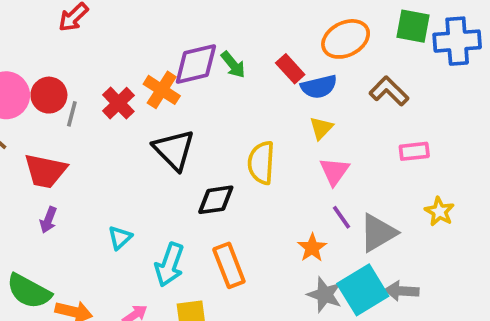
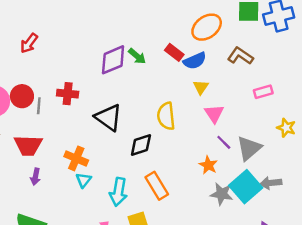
orange cross: (162, 90) -> (76, 158), moved
red cross: (118, 103) -> (68, 94), turned -30

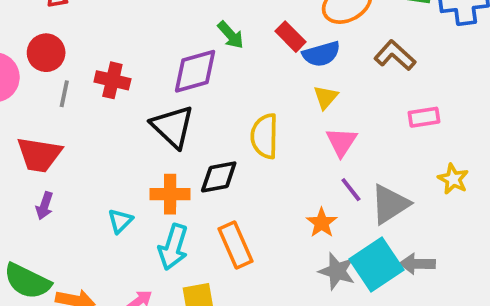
purple diamond: (113, 60) -> (195, 71), moved
red circle: (22, 96) -> (46, 53), moved
orange cross: (76, 158) -> (170, 194), moved, turned -30

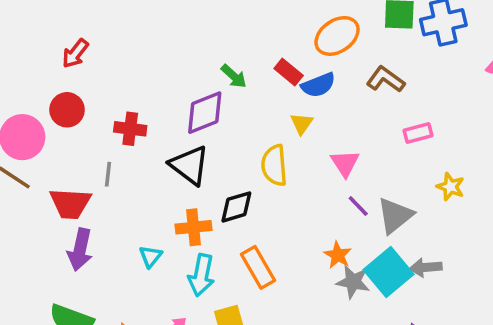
gray line: (64, 94) -> (108, 174), moved
yellow triangle: (326, 97) -> (302, 124), moved
purple arrow: (44, 206) -> (80, 250), size x1.6
orange star: (322, 223) -> (338, 255), moved

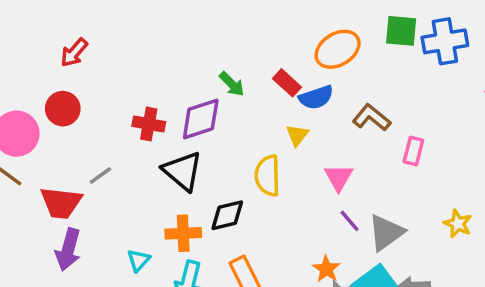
brown L-shape: (386, 79) -> (372, 118), moved
red cross: (130, 129) -> (149, 124), moved
pink rectangle: (418, 133) -> (413, 151), turned -64
gray line: (108, 174) -> (100, 175), turned 45
yellow star: (450, 187) -> (458, 224), moved

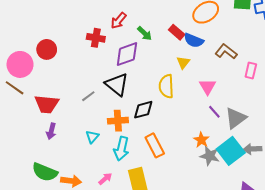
red arrow: (74, 53) -> (119, 21), moved
blue semicircle: (316, 97) -> (194, 40), turned 42
red cross: (149, 124) -> (96, 38), moved
gray line: (100, 175) -> (88, 96), moved
purple arrow: (68, 250) -> (51, 131), size x0.7

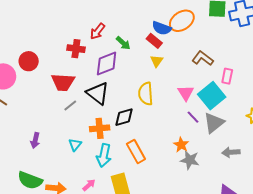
blue semicircle: (194, 40) -> (162, 28), moved
yellow triangle: (183, 62) -> (157, 61), moved
red trapezoid: (47, 104) -> (63, 82), moved
cyan square: (231, 151) -> (212, 96), moved

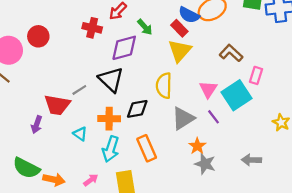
yellow triangle: (157, 61) -> (180, 51), size x1.6
red trapezoid: (63, 82) -> (57, 105), moved
gray triangle: (214, 123) -> (183, 118), moved
cyan triangle: (75, 145) -> (80, 134), turned -40

